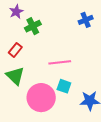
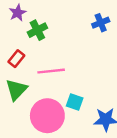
pink line: (60, 62) -> (51, 71), moved
green triangle: (15, 76) -> (16, 90), turned 30

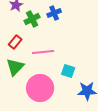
blue cross: (101, 23) -> (54, 13), moved
cyan square: (75, 102) -> (68, 71), moved

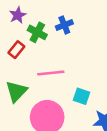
green cross: (32, 19) -> (37, 32), turned -35
red rectangle: (15, 42) -> (16, 50), moved

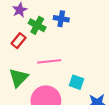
blue cross: (64, 25) -> (61, 19), turned 32

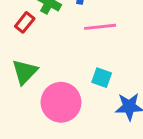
pink line: (49, 61) -> (100, 27), moved

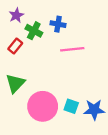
cyan square: (102, 78) -> (71, 106), moved

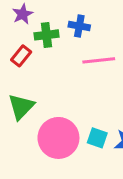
green cross: (34, 31) -> (46, 35), turned -35

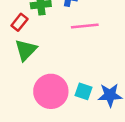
green triangle: (21, 107) -> (26, 50), moved

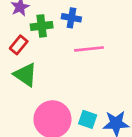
green triangle: (26, 50) -> (25, 75), turned -40

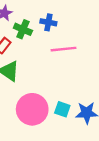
green cross: (42, 26) -> (23, 29), turned 30

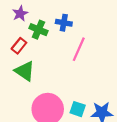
pink line: (63, 49) -> (79, 49), turned -60

